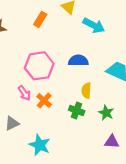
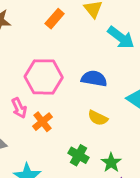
yellow semicircle: (86, 91) -> (98, 118), turned -77
green cross: (77, 110) -> (79, 155), moved
green star: (106, 113) -> (111, 163), moved

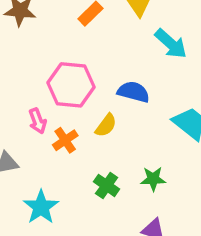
yellow semicircle: (98, 118) -> (106, 125), moved, turned -84
green star: (111, 163) -> (153, 179), moved, turned 30

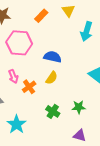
cyan arrow: (171, 44) -> (87, 31), turned 66
pink hexagon: (71, 85) -> (19, 43), moved
blue semicircle: (133, 92) -> (53, 57), moved

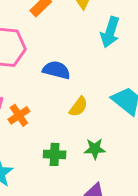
yellow semicircle: (52, 78) -> (78, 107), moved
green cross: (53, 111) -> (55, 154), turned -32

